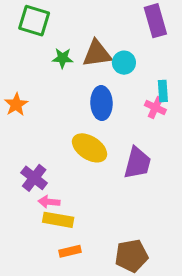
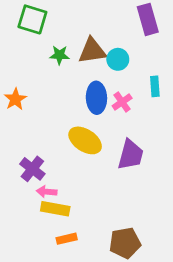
pink cross: (155, 107) -> (122, 102), moved, turned 30

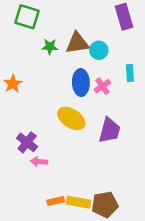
yellow rectangle: (55, 209) -> (78, 202), moved

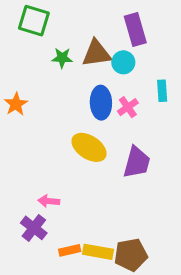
purple rectangle: (124, 17) -> (135, 30), moved
purple cross: (27, 142) -> (34, 228), moved

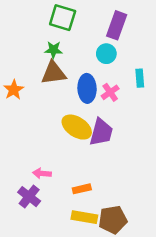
green square: (34, 21) -> (63, 18), moved
purple rectangle: (135, 30) -> (117, 25), turned 36
brown triangle: (96, 53) -> (54, 73), moved
purple trapezoid: (137, 162) -> (101, 132), moved
orange rectangle: (70, 250) -> (82, 189), moved

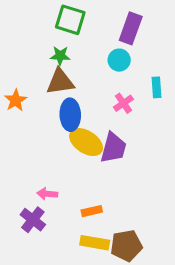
blue ellipse: (87, 88) -> (70, 115), moved

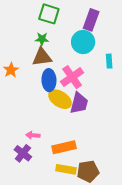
cyan circle: (119, 60) -> (83, 42), size x1.5
pink cross: (123, 103) -> (72, 77), moved, size x1.6
orange rectangle: (92, 211) -> (64, 147), size x1.6

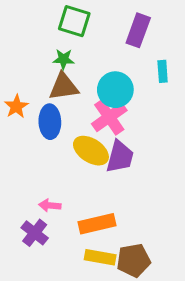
cyan circle: (83, 42) -> (115, 90), moved
cyan rectangle: (109, 61) -> (163, 71), moved
blue ellipse: (49, 80) -> (50, 122), moved

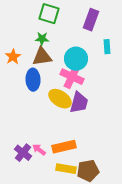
orange star: (16, 106) -> (13, 57), moved
pink cross: (109, 117) -> (72, 77), turned -30
pink arrow: (50, 205) -> (39, 150), moved, turned 32

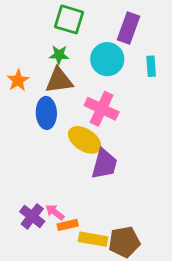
cyan circle: (76, 59) -> (107, 59), moved
purple trapezoid: (79, 103) -> (104, 164), moved
orange rectangle: (64, 147) -> (68, 225), moved, size x0.6

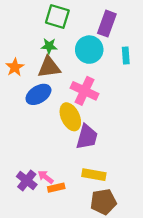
blue ellipse: (46, 113) -> (38, 94), turned 60
yellow ellipse: (85, 140) -> (70, 117), turned 32
yellow rectangle: (93, 239) -> (94, 175), moved

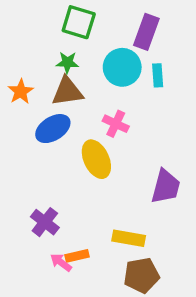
cyan rectangle: (126, 55) -> (158, 75), moved
pink cross: (84, 91) -> (116, 124), size x0.7
purple trapezoid: (87, 137) -> (166, 187), moved
pink arrow: (46, 177) -> (61, 262), moved
purple cross: (27, 181) -> (45, 222), moved

